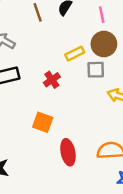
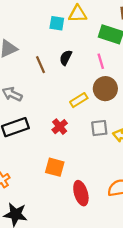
gray square: (96, 70) -> (99, 128), moved

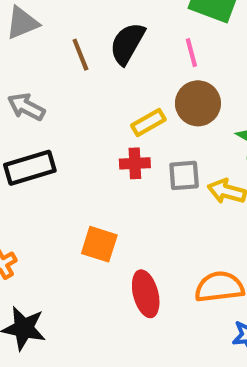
black semicircle: (66, 58) -> (127, 44), size x1.5
red cross: (60, 127) -> (135, 163), moved, turned 35

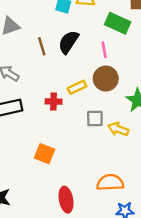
red cross: (135, 163) -> (54, 102), moved
red ellipse: (146, 294) -> (66, 200), moved

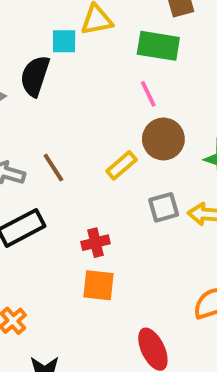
black semicircle: (68, 42) -> (35, 76), moved
brown line: (42, 46) -> (53, 168), moved
red cross: (54, 102) -> (96, 243), moved

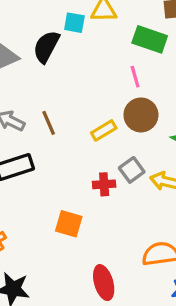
gray square: (164, 207) -> (132, 170), turned -30
red cross: (96, 243) -> (104, 184), moved

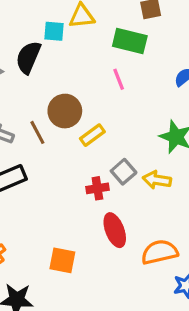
brown circle: (141, 115) -> (65, 111), moved
orange square: (69, 224) -> (62, 260), moved
red ellipse: (104, 283) -> (115, 230), moved

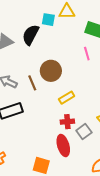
yellow rectangle: (92, 135) -> (67, 98), moved
gray square: (124, 172) -> (84, 131), moved
red ellipse: (115, 230) -> (63, 145), moved

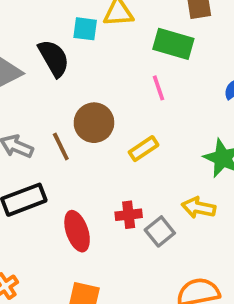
black semicircle: (31, 35) -> (54, 58), turned 125
yellow rectangle: (67, 98) -> (144, 149), moved
red ellipse: (63, 145) -> (77, 231), moved

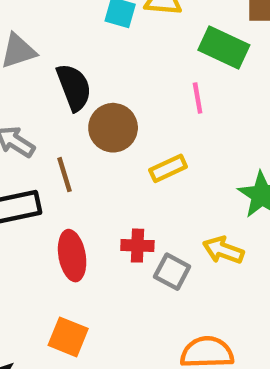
black semicircle: (54, 58) -> (74, 87), moved
brown line: (61, 146) -> (65, 175), moved
gray square: (160, 231) -> (172, 272), turned -32

